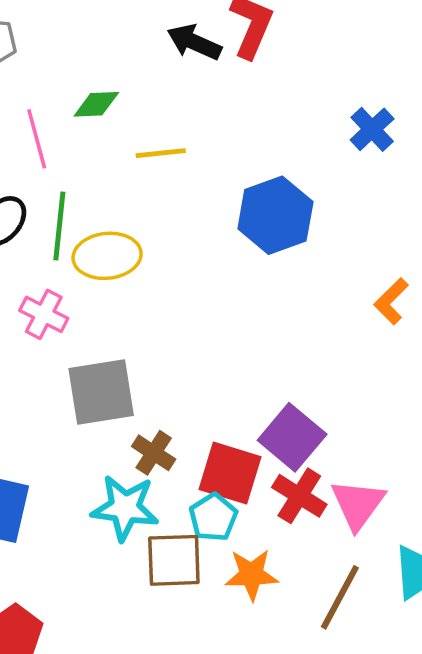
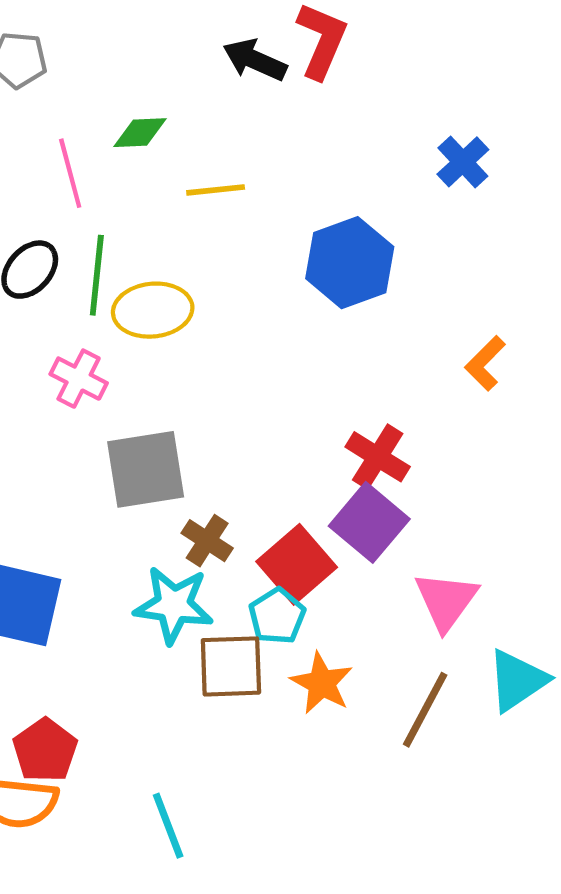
red square: (230, 473) -> (297, 564), turned 32
red cross: (299, 496) -> (378, 457), moved
orange star: (252, 575) -> (322, 683), turned 30

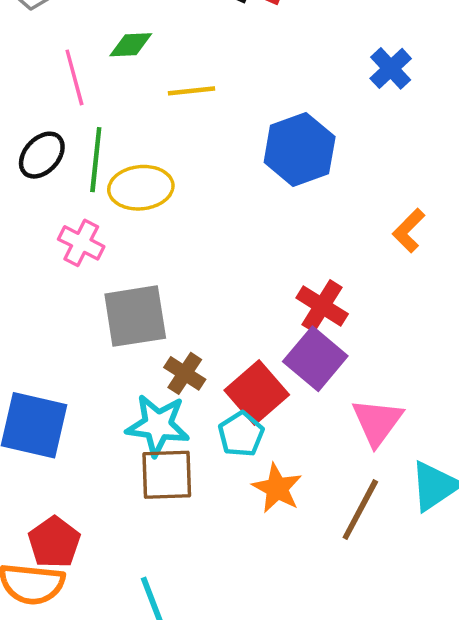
brown square: (231, 666) -> (167, 475), moved

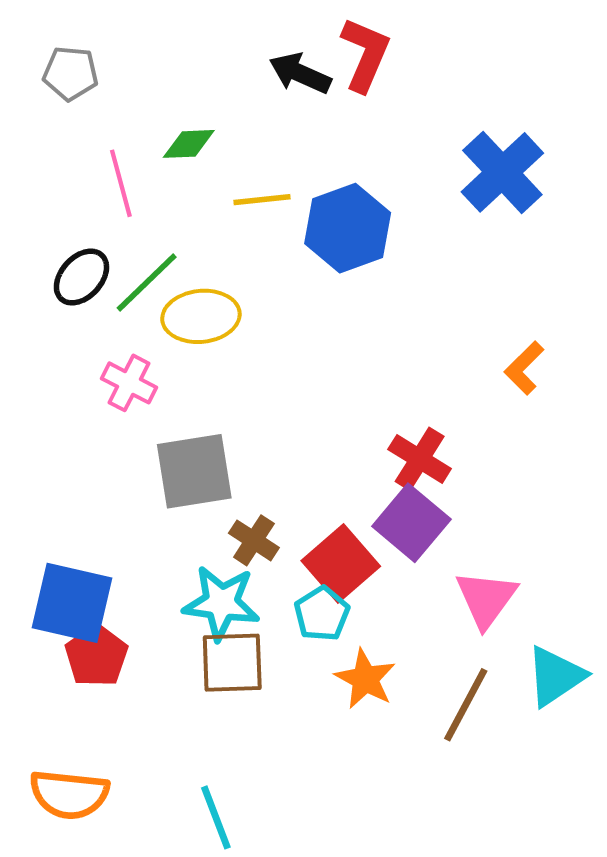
blue cross: (391, 68) -> (502, 172), size x1.6
blue hexagon: (300, 149) -> (348, 228), moved
green line: (96, 160) -> (147, 282), turned 40
red pentagon: (54, 542) -> (96, 656), moved

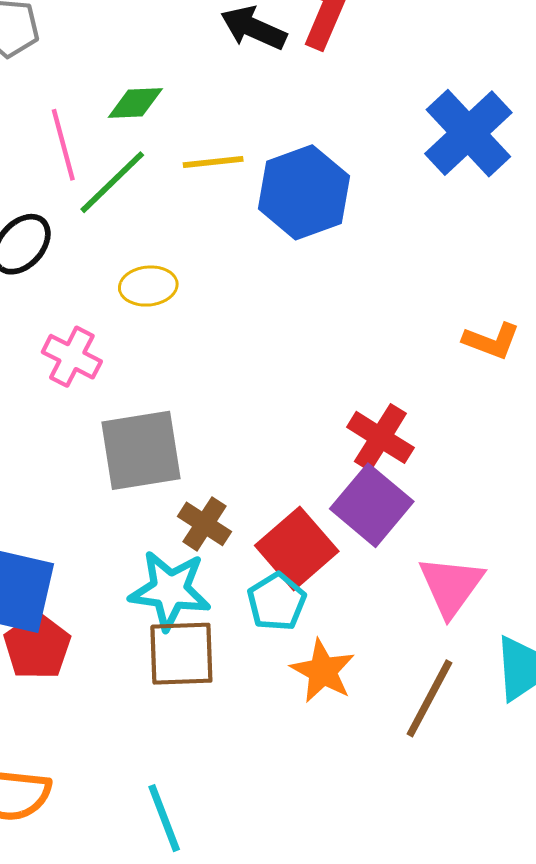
green line: (147, 282) -> (112, 182), moved
yellow ellipse: (201, 316) -> (148, 286), size x0.7
orange L-shape: (524, 368) -> (491, 341), turned -114

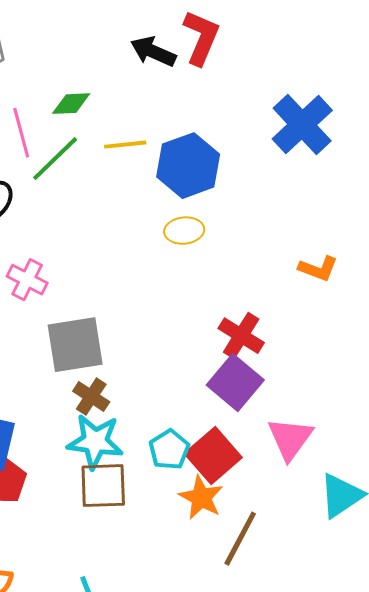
yellow ellipse: (148, 286) -> (184, 231), moved
brown cross: (204, 524) -> (91, 397), moved
red square: (297, 548) -> (213, 456), moved
brown line: (429, 698) -> (240, 539), moved

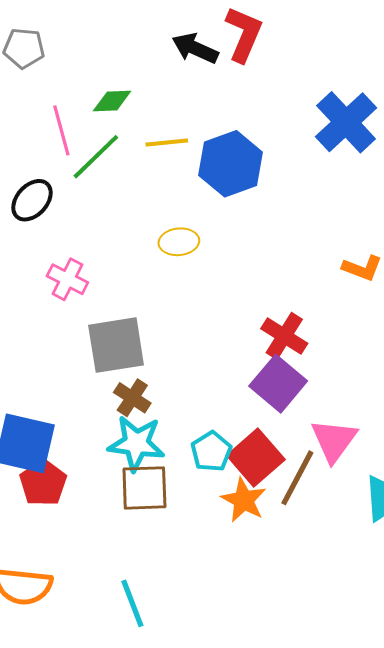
yellow ellipse: (184, 231) -> (179, 242), moved
brown line: (240, 539) -> (297, 478), moved

